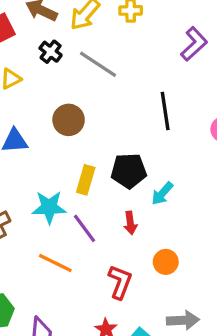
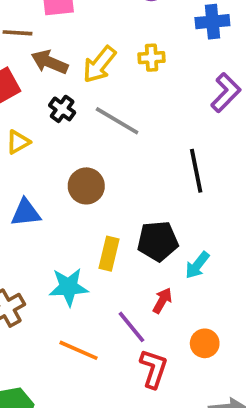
red arrow: (130, 223) -> (162, 301), turned -140
purple line: (84, 228) -> (131, 327), moved

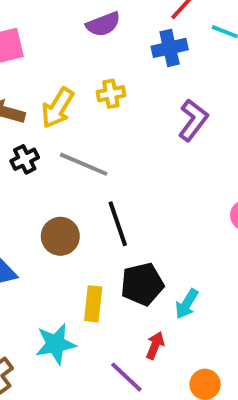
black cross: (62, 109) -> (25, 159), turned 35
black line: (196, 171) -> (118, 224), moved

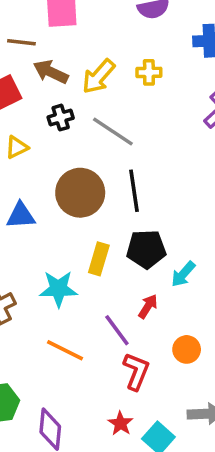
brown circle: (60, 236) -> (80, 193), size x1.4

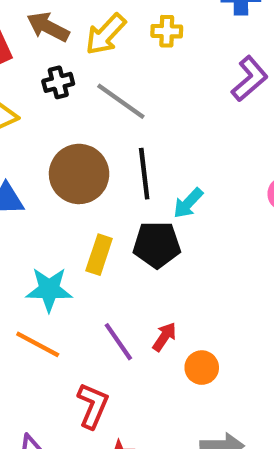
cyan arrow: (183, 274) -> (188, 203), moved
red arrow: (148, 306) -> (164, 337), moved
orange line: (65, 350) -> (38, 344), moved
red L-shape: (136, 371) -> (93, 406), moved

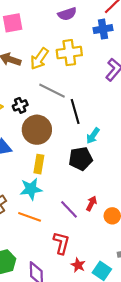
yellow cross: (167, 31) -> (69, 53), size x1.6
black cross: (58, 82) -> (20, 105), moved
black line: (144, 174) -> (75, 111), moved
yellow rectangle: (99, 255) -> (39, 164), moved

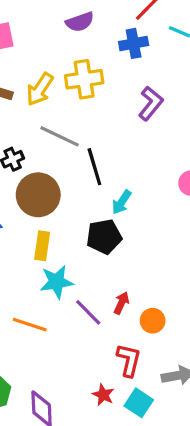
cyan star: (31, 189) -> (57, 282), moved
red L-shape: (61, 243) -> (129, 360), moved

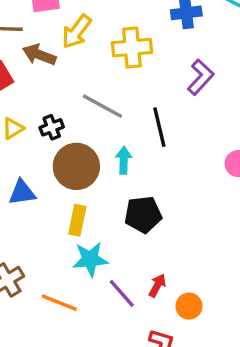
yellow arrow: (40, 89) -> (77, 32), moved
black line: (94, 167) -> (159, 127), moved
cyan arrow: (122, 202) -> (124, 160), moved, turned 145

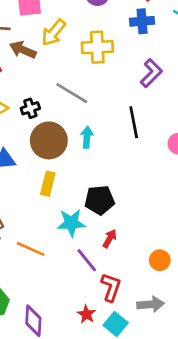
black line: (159, 127) -> (134, 122), moved
black pentagon: (143, 214) -> (100, 200), moved
cyan star: (90, 259) -> (71, 223), moved
purple line: (122, 293) -> (87, 260), moved
orange circle: (189, 306) -> (160, 260), moved

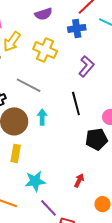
yellow cross: (97, 47) -> (45, 50), turned 30
black pentagon: (100, 200) -> (96, 139), moved
red arrow: (110, 238) -> (79, 180), moved

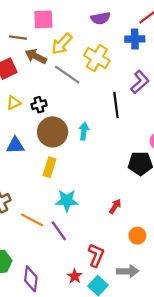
gray line: (29, 85) -> (67, 75), moved
black line: (76, 104) -> (116, 105), moved
purple line: (49, 208) -> (59, 231), moved

